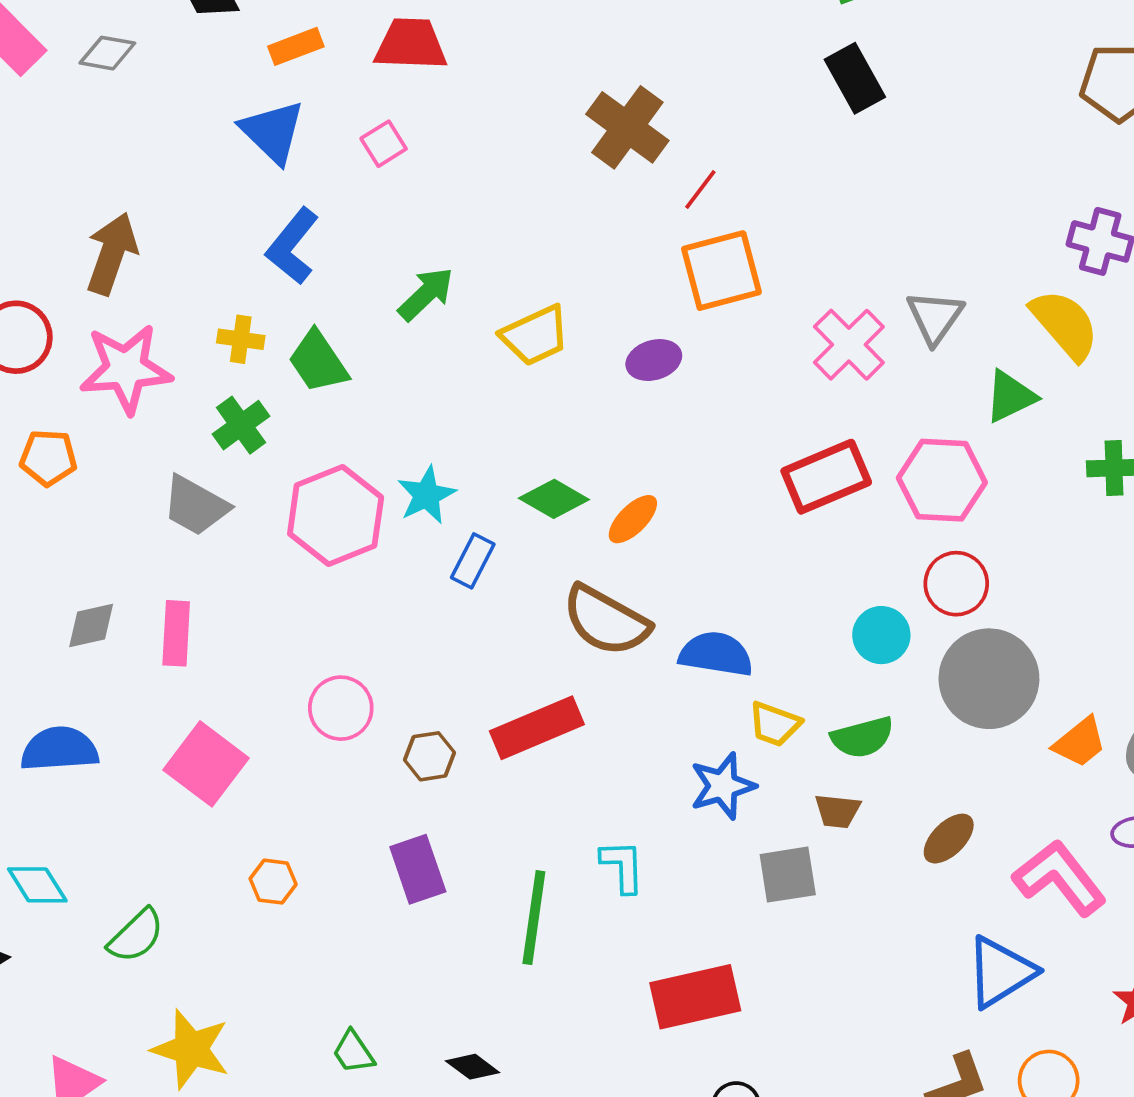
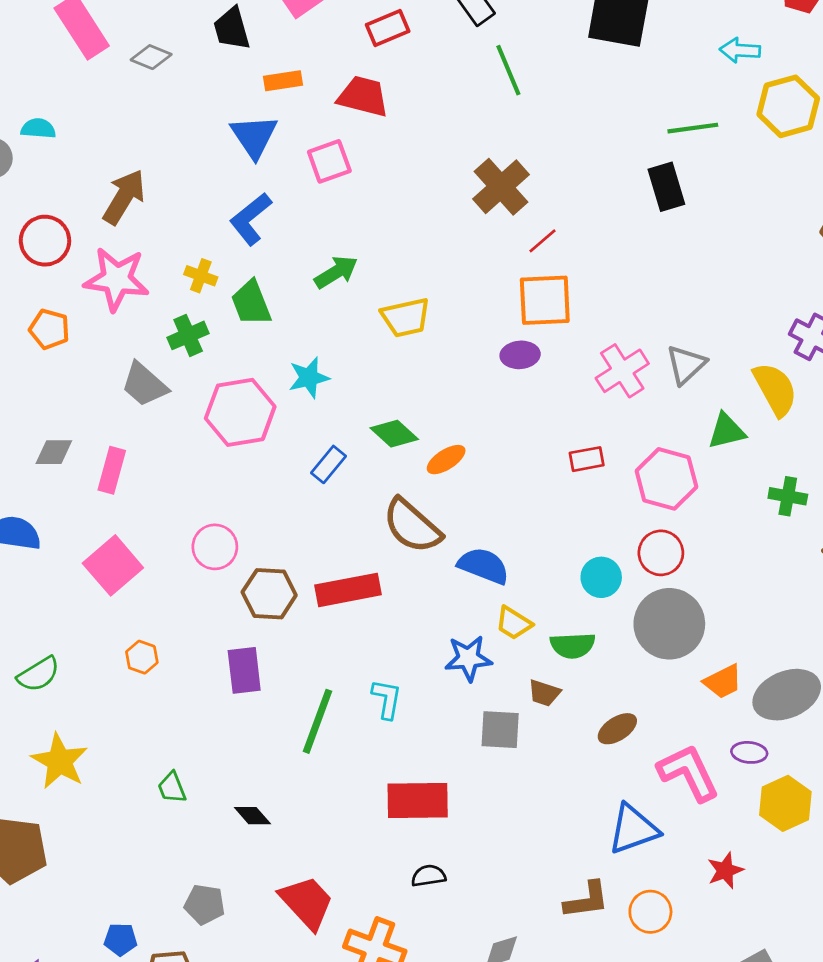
pink square: (384, 144) -> (329, 161), size x1.4
purple ellipse: (654, 360) -> (520, 355), moved
red rectangle: (826, 477) -> (587, 459), size x0.6
cyan star: (426, 495) -> (309, 378), moved
brown hexagon: (430, 756) -> (269, 594), size x1.5

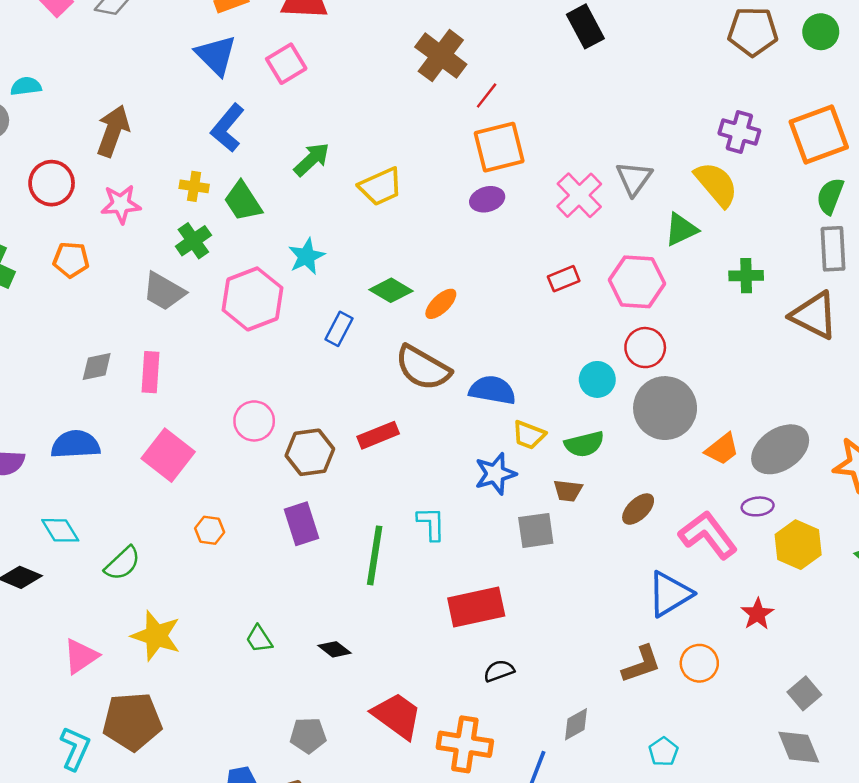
pink star: (117, 279) -> (121, 204), size x0.7
red rectangle: (348, 590) -> (378, 435), size x0.7

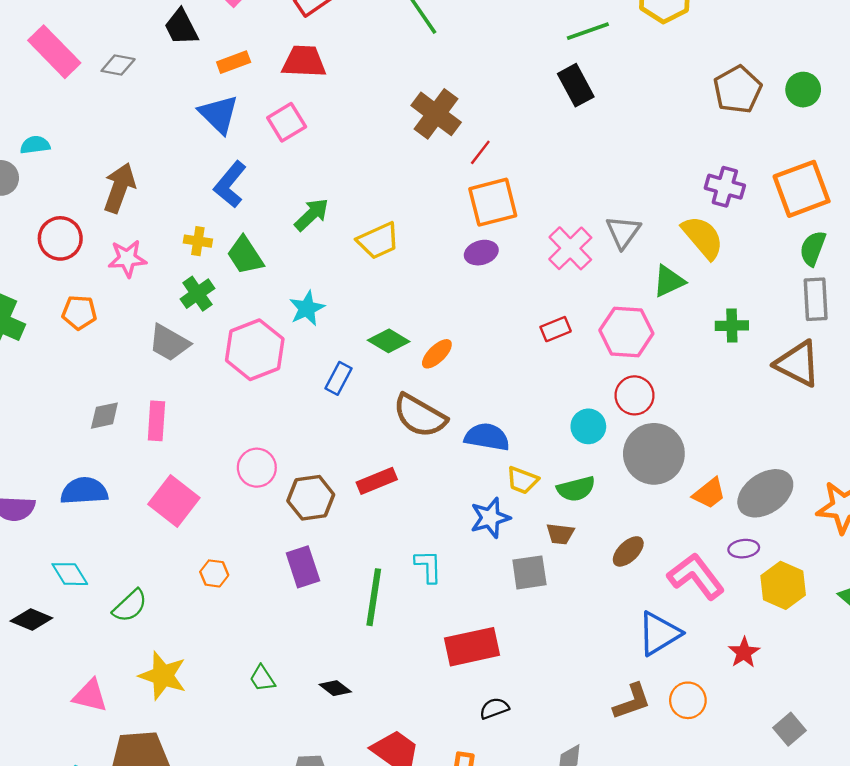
brown pentagon: (753, 32) -> (737, 90), turned -30
pink triangle: (81, 656) -> (90, 696), turned 48

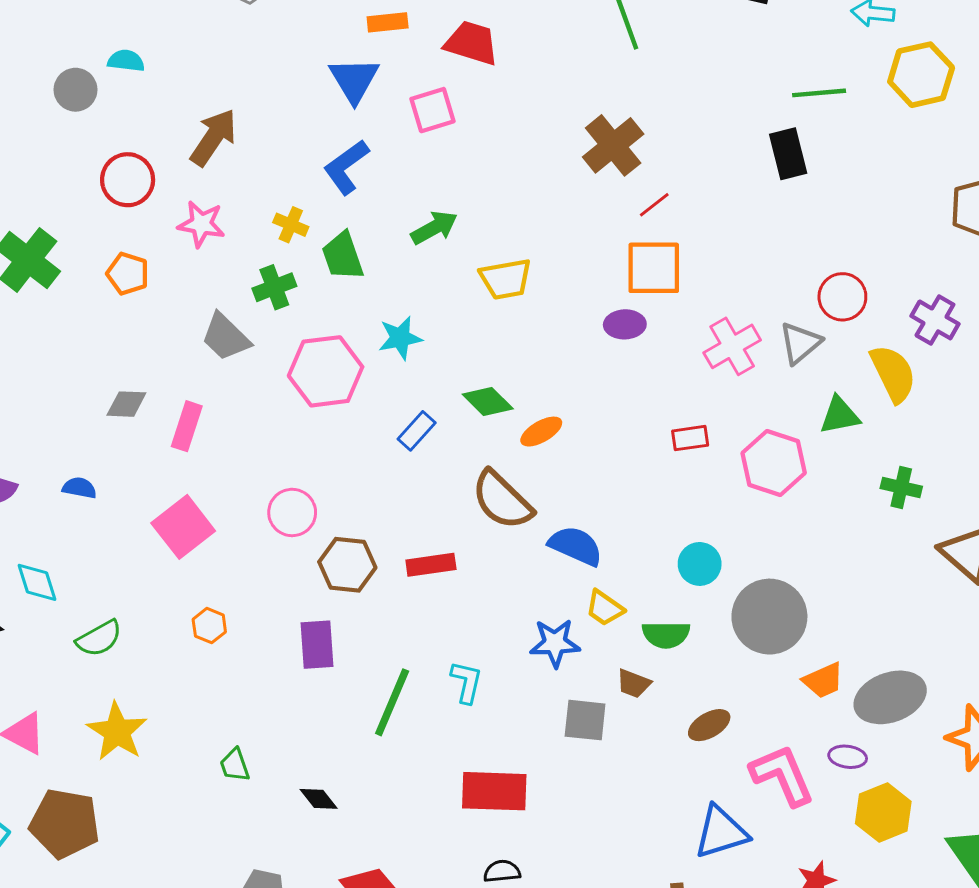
red circle: (635, 395) -> (842, 297), moved
blue semicircle: (84, 491) -> (79, 488), size x0.6

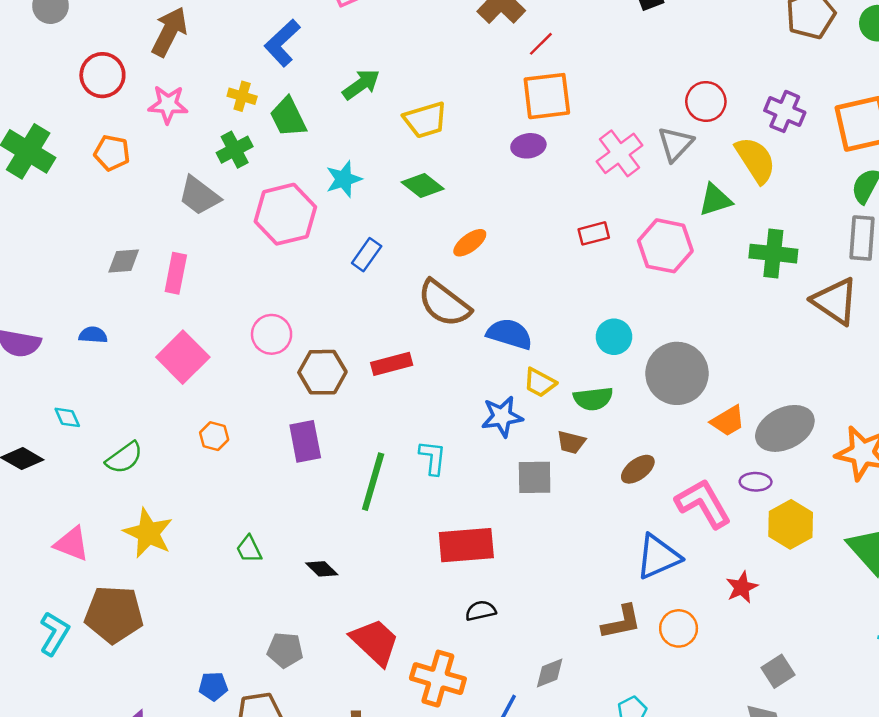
green diamond: (488, 401) -> (423, 186), moved
green cross: (901, 487) -> (773, 254), size x1.4
cyan diamond: (37, 582) -> (67, 417), size x0.7

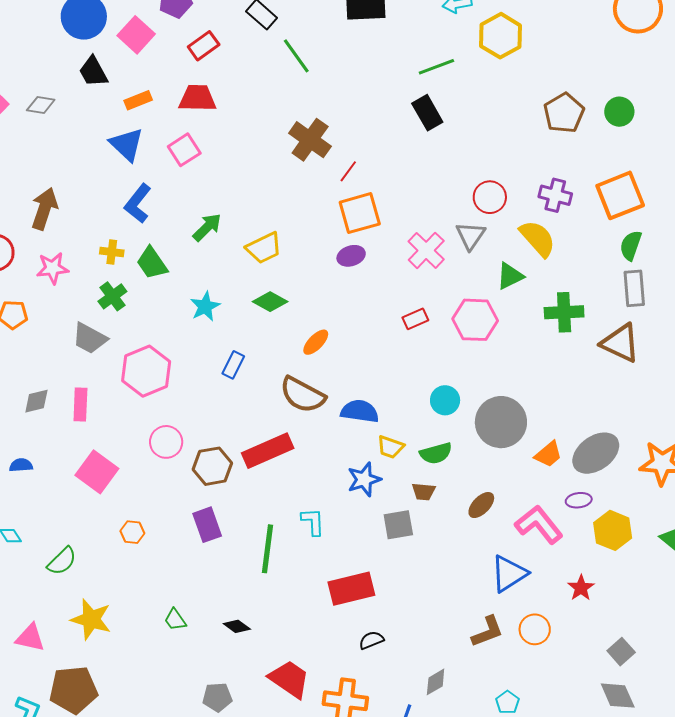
pink hexagon: (285, 214) -> (146, 371), moved
red rectangle: (392, 364) -> (268, 451), size x1.5

